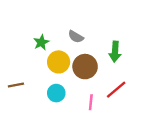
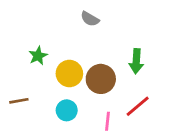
gray semicircle: (76, 37) -> (90, 19), moved
green star: (41, 42) -> (38, 56), moved

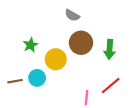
brown circle: (101, 79) -> (81, 43), moved
cyan circle: (67, 110) -> (37, 78), moved

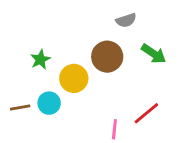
gray semicircle: (72, 15) -> (126, 20), moved, turned -48
green arrow: (110, 49) -> (154, 54), moved, turned -60

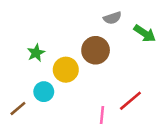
green arrow: (154, 54) -> (145, 33), moved
brown line: (20, 107) -> (18, 108), moved, turned -30

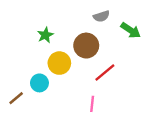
green star: (36, 53) -> (45, 35), moved
red line: (130, 101) -> (105, 72), moved

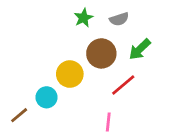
green arrow: (131, 30) -> (140, 49), moved, turned 102
green star: (45, 35) -> (84, 18), moved

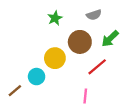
green star: (84, 18) -> (55, 18), moved

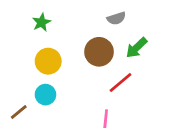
green star: (55, 18) -> (41, 22), moved
yellow circle: (55, 58) -> (48, 61), moved

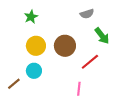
green arrow: (136, 48) -> (102, 36), turned -84
brown circle: (99, 52) -> (65, 46), moved

